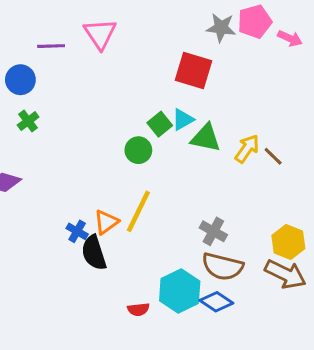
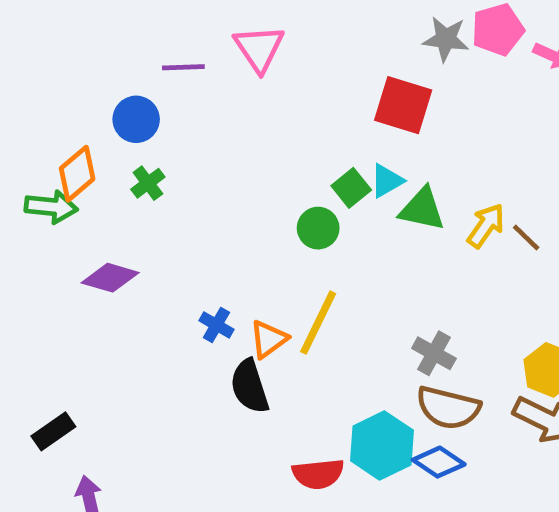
blue cross: (77, 231) -> (216, 325), moved
red semicircle: (138, 309) -> (318, 474), size x1.5

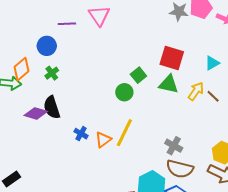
red square: (403, 105) -> (172, 58), moved
cyan triangle: (387, 181) -> (212, 63), moved
black semicircle: (250, 386) -> (52, 107), moved

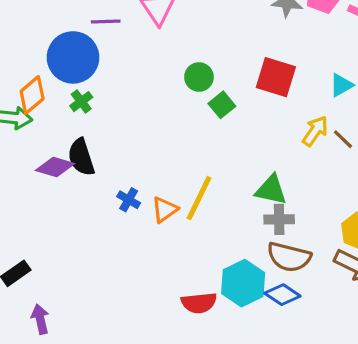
blue circle: (47, 46) -> (73, 57), size x1.6
green triangle: (169, 84) -> (271, 190), moved
green circle: (124, 92) -> (199, 77), moved
gray cross: (174, 146) -> (279, 219), turned -30

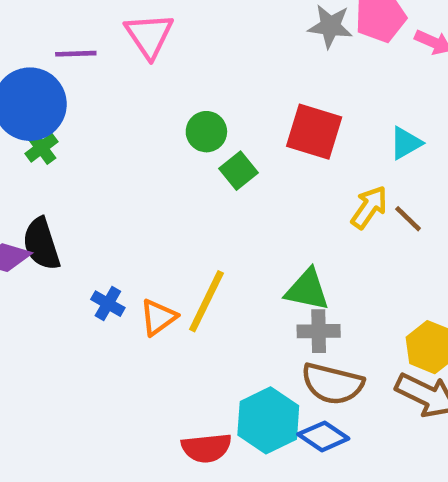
green cross: (81, 102) -> (41, 148), moved

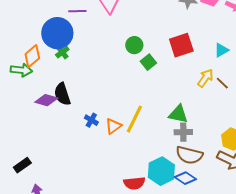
red square: (314, 132) -> (181, 45), turned -35

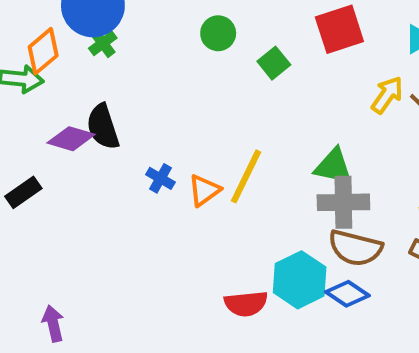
green circle: (134, 45) -> (218, 33), moved
gray cross: (183, 132) -> (343, 202), size x1.4
black rectangle: (22, 165) -> (23, 192), moved

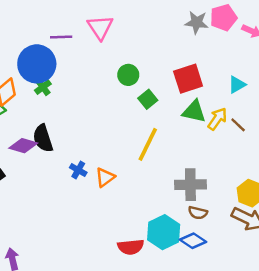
green circle: (218, 33) -> (128, 75), moved
green triangle: (333, 166) -> (194, 111), moved
yellow line: (246, 176) -> (148, 144), moved
brown semicircle: (355, 248) -> (198, 213), size x0.6

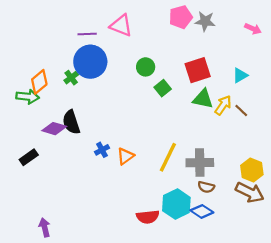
pink pentagon: (223, 18) -> (181, 17), moved
pink triangle: (100, 27) -> (121, 26), turned -35
blue circle: (37, 64) -> (90, 62), moved
yellow line: (148, 144) -> (168, 157), moved
blue cross: (78, 170) -> (102, 150), turned 32

